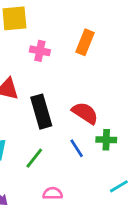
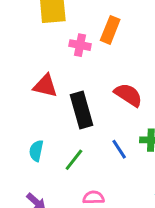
orange rectangle: (85, 42) -> (110, 30), moved
red semicircle: (85, 113) -> (128, 95), moved

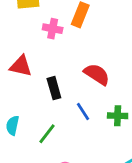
black rectangle: (81, 110) -> (54, 88), size x0.7
blue line: (119, 149) -> (83, 112), moved

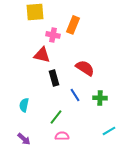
red triangle: (21, 66) -> (42, 55), moved
green line: (47, 134) -> (56, 117), moved

